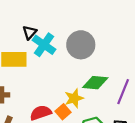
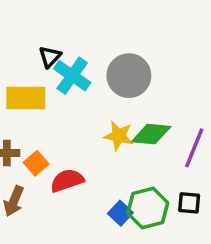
yellow star: (74, 98) -> (119, 136), moved, turned 30
orange square: (63, 112) -> (36, 163), moved

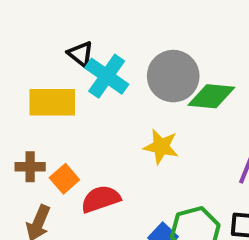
black triangle: (50, 57) -> (81, 54), turned -35
green diamond: (151, 134) -> (211, 96), moved

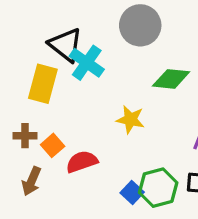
black triangle: (81, 54) -> (66, 45), size x1.6
gray circle: (173, 76) -> (140, 25), moved
yellow rectangle: (52, 102) -> (43, 84), turned -75

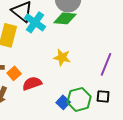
green diamond: (171, 79) -> (65, 18), moved

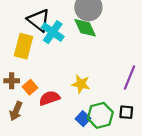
green diamond: (65, 18) -> (85, 28), turned 60
yellow star: (62, 57) -> (81, 84), moved

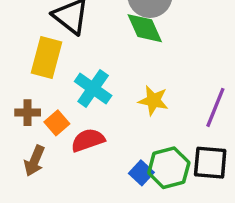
cyan cross: (53, 32) -> (93, 88), moved
yellow star: (81, 84) -> (153, 101), moved
black square: (126, 112) -> (210, 163), size x1.5

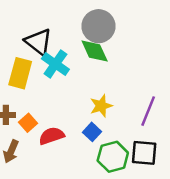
cyan cross: (93, 88) -> (55, 64), moved
yellow star: (153, 101) -> (101, 106), turned -30
blue square: (141, 173) -> (92, 132), moved

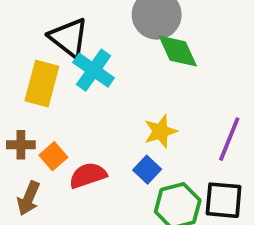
green diamond: (95, 51) -> (178, 51), moved

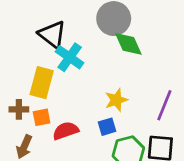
yellow rectangle: (42, 84) -> (42, 83), moved
orange square: (53, 156) -> (42, 117), turned 30
blue square: (147, 170) -> (107, 127), turned 30

